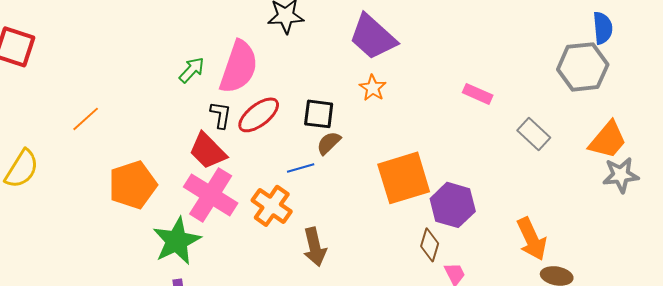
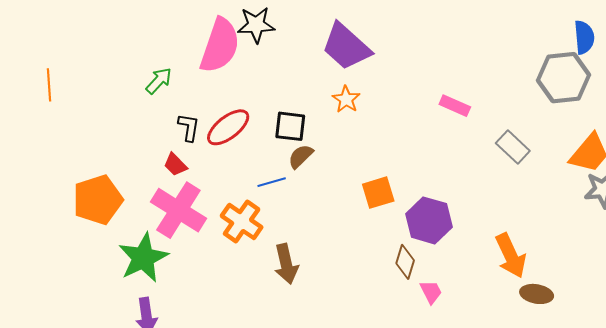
pink semicircle: (239, 67) -> (220, 46), moved
orange line: (86, 119) -> (49, 85), moved, turned -52
red trapezoid: (208, 151) -> (175, 165), size x0.6
orange square: (404, 178) -> (378, 193), size x0.6

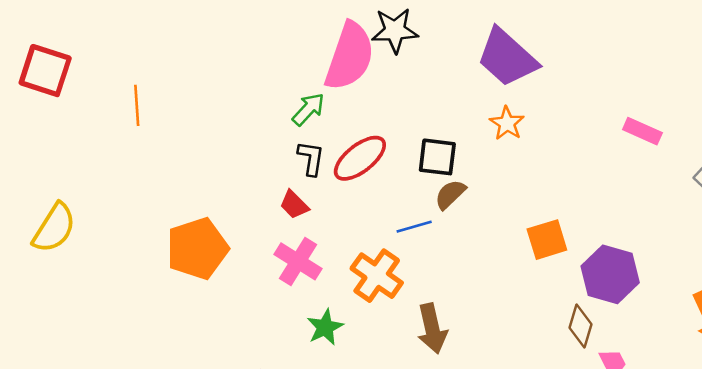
green arrow: (159, 81) -> (308, 109), moved
pink cross: (178, 210) -> (298, 261), size x0.7
green star: (143, 258) -> (325, 327), moved, size x0.6

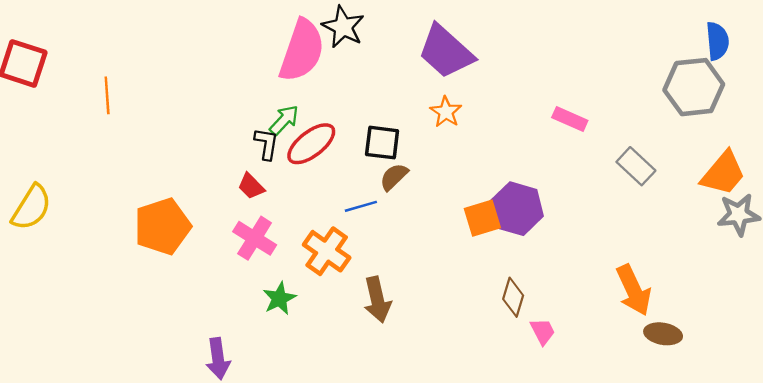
black star: (395, 31) -> (343, 27), turned 30
green arrow: (308, 109) -> (284, 120), moved
purple hexagon: (610, 274) -> (517, 209), moved

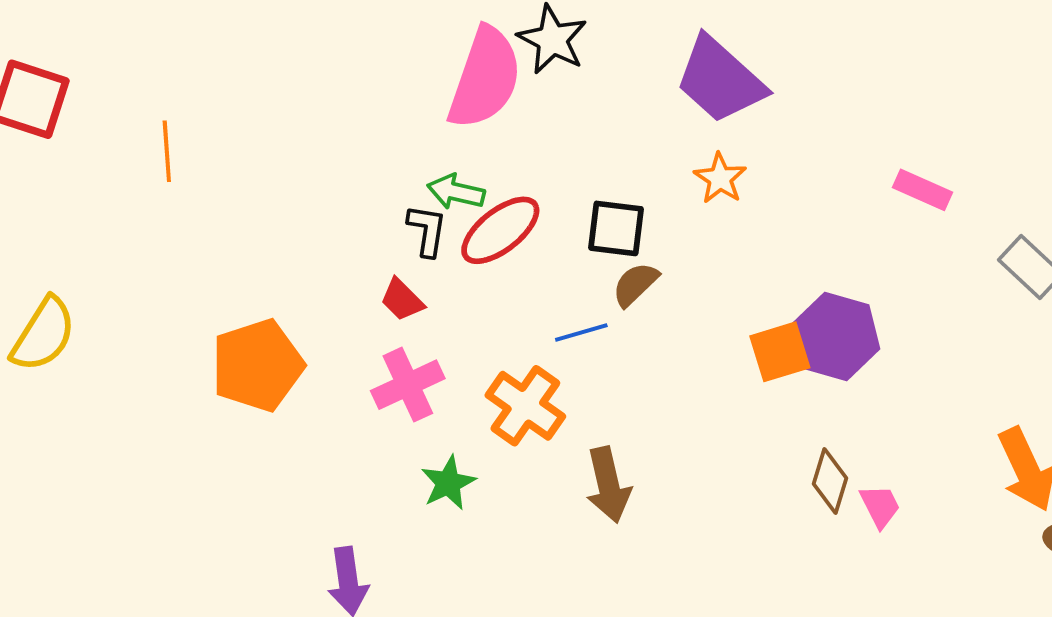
green arrow: (284, 120) -> (456, 192), turned -120
pink cross: (255, 238) -> (408, 385), turned 33
pink trapezoid: (543, 331) -> (880, 506), moved

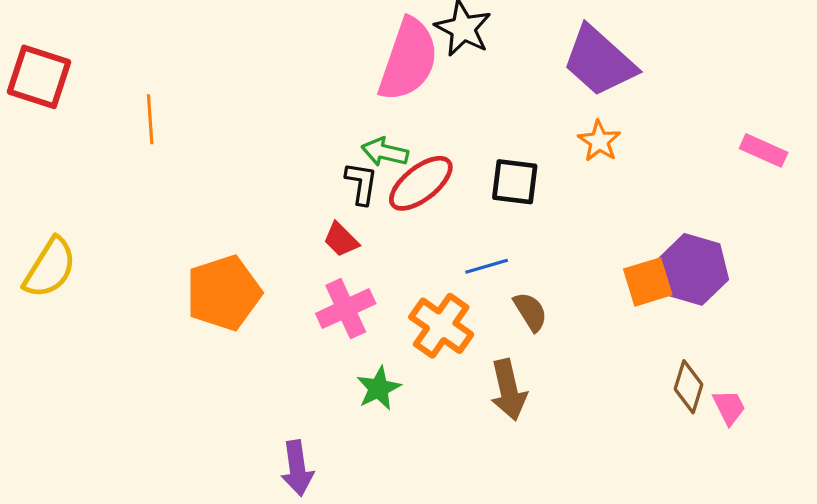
brown semicircle: (635, 284) -> (530, 312), moved, turned 102

